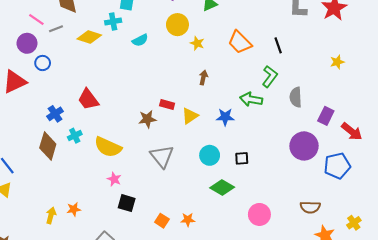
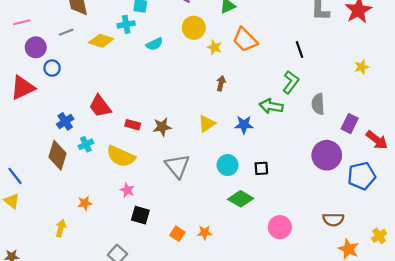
pink line: (36, 19) -> (22, 22), moved, turned -49
orange trapezoid: (240, 42) -> (245, 40), moved
red rectangle: (167, 104) -> (133, 125), moved
orange star: (74, 209) -> (85, 203), moved

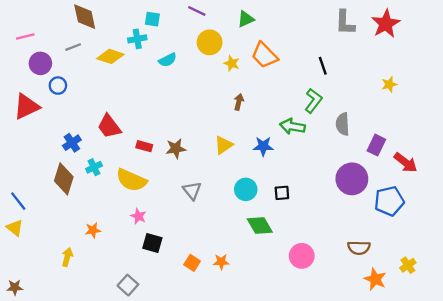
gray triangle: (177, 166) -> (192, 191), size x0.7
green diamond: (241, 199) -> (260, 226), turned 30

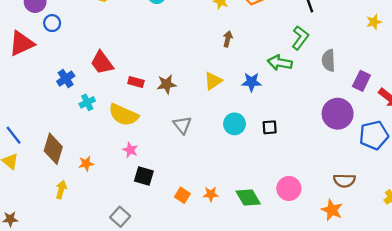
brown diamond: (64, 179) -> (53, 149), moved
green diamond: (260, 226) -> (248, 198), moved
orange star: (375, 279) -> (332, 210), moved

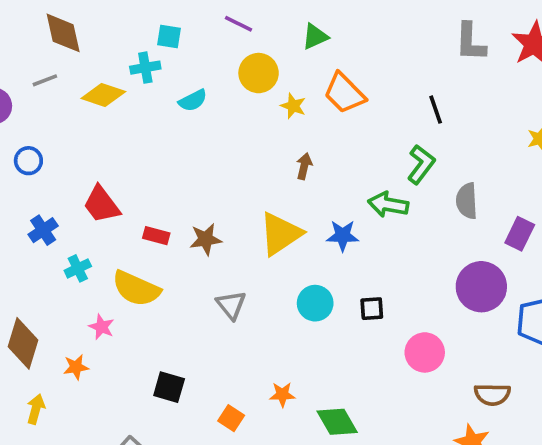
blue circle: (52, 23) -> (28, 161), moved
yellow triangle: (213, 81) -> (280, 234), size x1.5
pink star: (130, 150) -> (102, 327), moved
pink circle: (289, 188) -> (425, 352), moved
orange star: (211, 194) -> (282, 394), moved

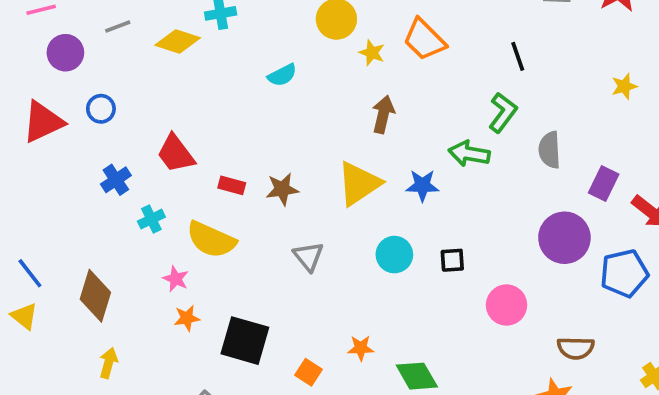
cyan semicircle: (193, 100) -> (282, 75), moved
brown arrow: (304, 166) -> (383, 114), size x1.4
orange star: (76, 367) -> (187, 318), moved
black square: (169, 387) -> (245, 341), size x1.5

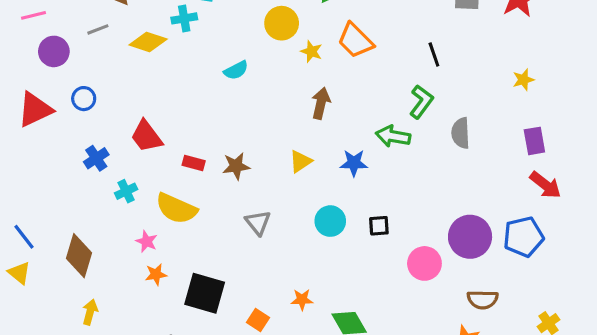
yellow triangle: (359, 184) -> (300, 161), size x0.6
purple rectangle: (604, 184) -> (534, 141), moved, turned -36
purple circle: (564, 238) -> (470, 237), moved

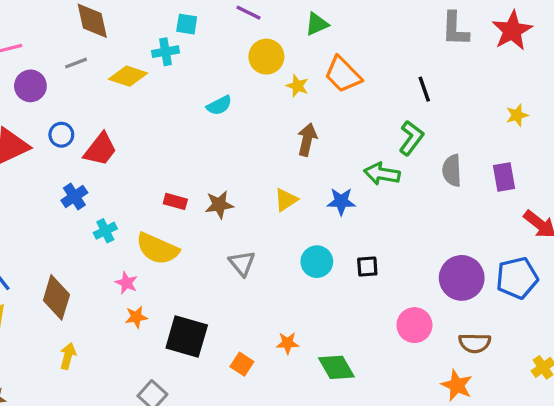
red trapezoid: (147, 136) -> (100, 149), moved, turned -105
purple rectangle: (534, 141) -> (504, 177), moved
pink circle: (424, 263) -> (414, 325), moved

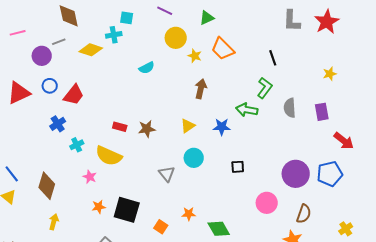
purple circle: (30, 86) -> (42, 56), moved
cyan circle: (317, 262) -> (194, 158), moved
gray triangle: (242, 263) -> (167, 174), moved
orange star: (136, 317) -> (99, 207), moved
brown semicircle: (475, 343) -> (304, 214), turned -72

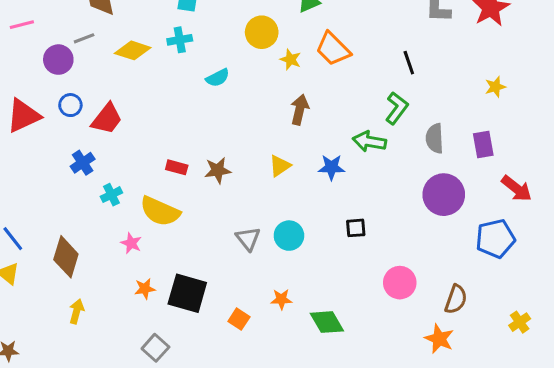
cyan cross: (114, 35) -> (180, 40), moved
cyan circle: (194, 158) -> (289, 236), moved
purple circle: (296, 174) -> (444, 195), moved

